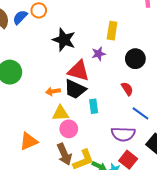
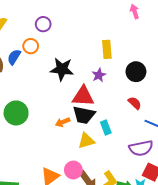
yellow triangle: (60, 113) -> (86, 141), moved
pink circle: (69, 129) -> (73, 170), moved

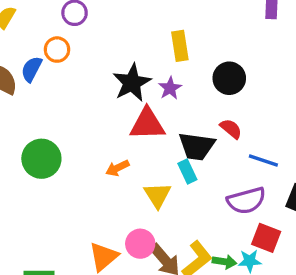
black star: (62, 69) -> (132, 83), moved, turned -30
black trapezoid: (84, 115) -> (197, 146), moved
yellow triangle: (86, 141) -> (157, 195), turned -42

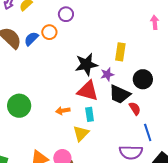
black trapezoid: (197, 146) -> (120, 94), moved
green circle: (41, 159) -> (19, 106), moved
blue line: (263, 161) -> (148, 132), turned 36
cyan rectangle: (187, 172) -> (90, 114), moved

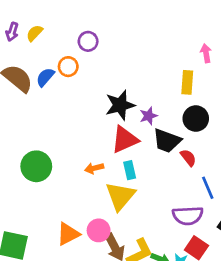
pink arrow: (155, 22) -> (206, 53), moved
yellow rectangle: (120, 52) -> (187, 82), moved
red triangle: (88, 91) -> (125, 140), turned -35
yellow triangle: (81, 133) -> (120, 196), size x1.4

